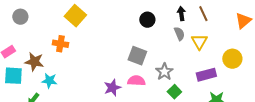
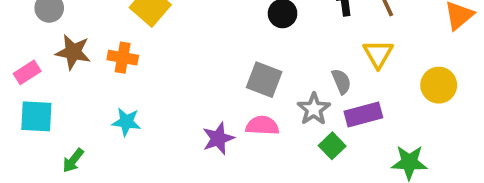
gray semicircle: (179, 34) -> (341, 81), moved
brown star: (34, 62) -> (73, 52), moved
purple rectangle: (206, 75) -> (363, 115), moved
cyan star: (49, 81) -> (126, 122), moved

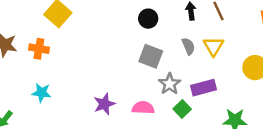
gray square: (264, 80) -> (151, 56), moved
gray semicircle: (341, 81) -> (188, 46), moved
pink semicircle: (262, 126) -> (143, 108), moved

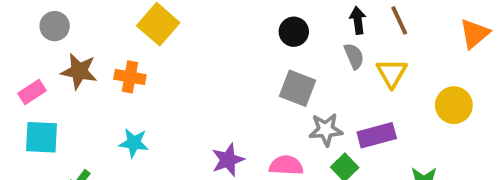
gray semicircle: (188, 46) -> (354, 56), moved
gray star: (170, 84) -> (326, 130), turned 30

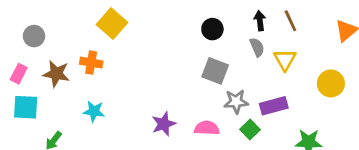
gray circle: (55, 26) -> (34, 36), moved
brown star: (79, 71) -> (56, 74), moved
pink rectangle: (32, 92) -> (19, 74), turned -30

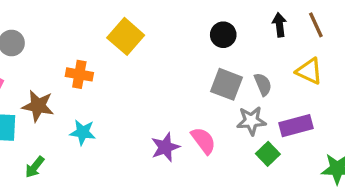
yellow square: (112, 24) -> (126, 36), moved
gray semicircle: (257, 47) -> (263, 84), moved
yellow triangle: (285, 60) -> (309, 71), turned -35
brown star: (56, 74) -> (38, 106), moved
pink semicircle: (207, 128) -> (203, 141), moved, turned 50

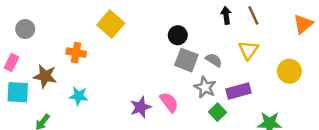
black circle: (223, 35) -> (178, 35), moved
yellow triangle: (309, 71) -> (248, 50), turned 40
gray semicircle: (263, 84) -> (214, 60), turned -35
gray star: (251, 121) -> (205, 87), turned 30

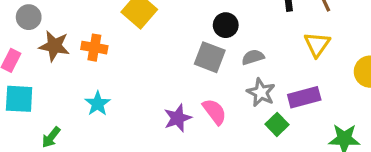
gray square: (186, 60) -> (210, 57), moved
gray semicircle: (214, 60) -> (253, 57), moved, turned -49
brown star: (45, 76) -> (54, 46), moved
cyan star: (79, 96) -> (98, 104), turned 30

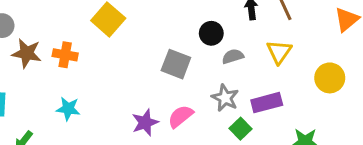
black circle: (226, 25) -> (211, 33), moved
gray semicircle: (253, 57) -> (233, 56), moved
cyan star: (98, 104) -> (68, 109), turned -30
pink semicircle: (214, 112) -> (180, 116), turned -92

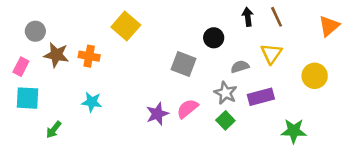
gray semicircle: (233, 56) -> (240, 67), moved
green square: (241, 129) -> (225, 120), moved

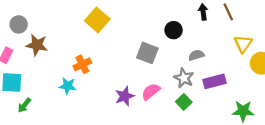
yellow triangle: (271, 54) -> (243, 44), moved
orange cross: (89, 56) -> (82, 64), moved, turned -36
green arrow: (54, 130) -> (24, 105), moved

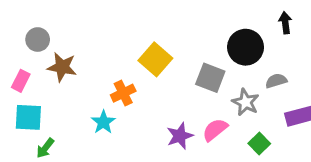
yellow square: (97, 20) -> (155, 59), moved
black circle: (174, 30) -> (246, 47), size x1.5
gray star: (184, 78) -> (246, 102), moved
cyan star: (68, 86) -> (103, 122), turned 30

